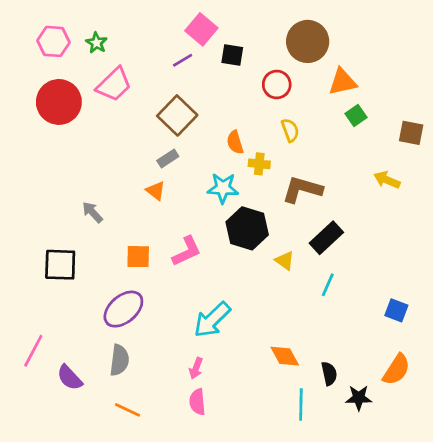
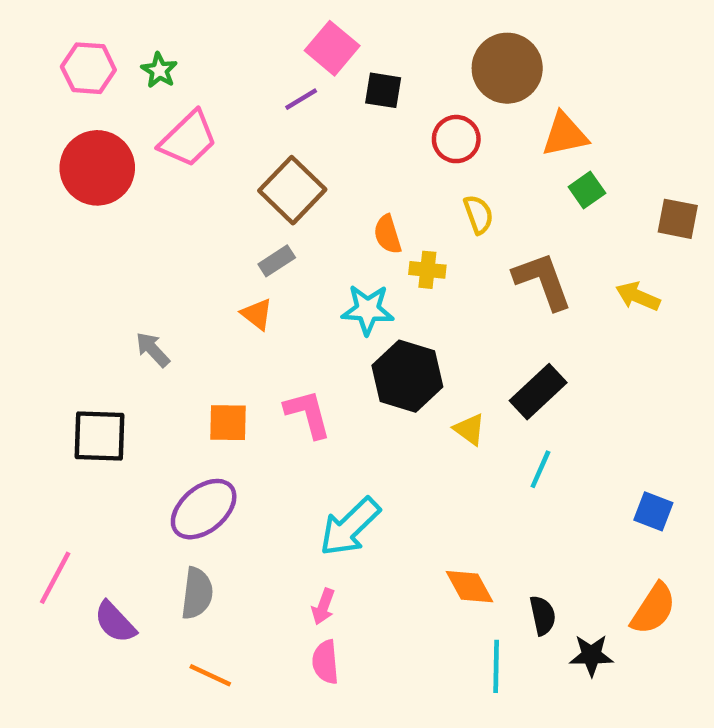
brown L-shape: (302, 189) -> (543, 281), moved, turned 54
pink L-shape: (187, 251) -> (308, 414), turned -80

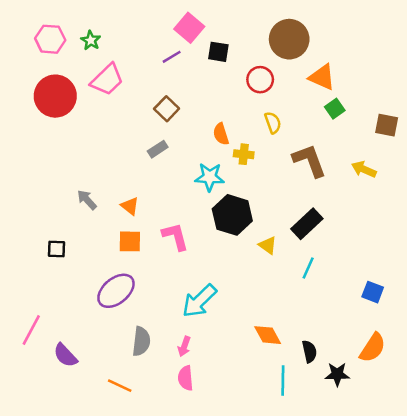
orange triangle: (565, 135) -> (322, 77), turned 36
brown square: (292, 190) -> (167, 109), size x0.7
orange triangle: (257, 314) -> (130, 206), moved
black square: (99, 436) -> (57, 249), size x0.6
gray semicircle: (197, 593) -> (141, 341), moved

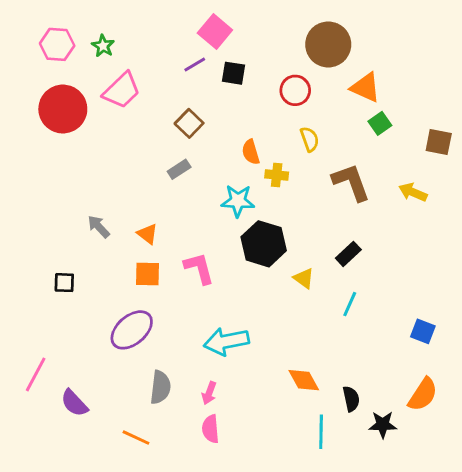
black square: (218, 52) -> (234, 73), moved
black rectangle: (307, 224) -> (348, 254), size x0.7
cyan arrow: (199, 301) -> (226, 341), turned 33

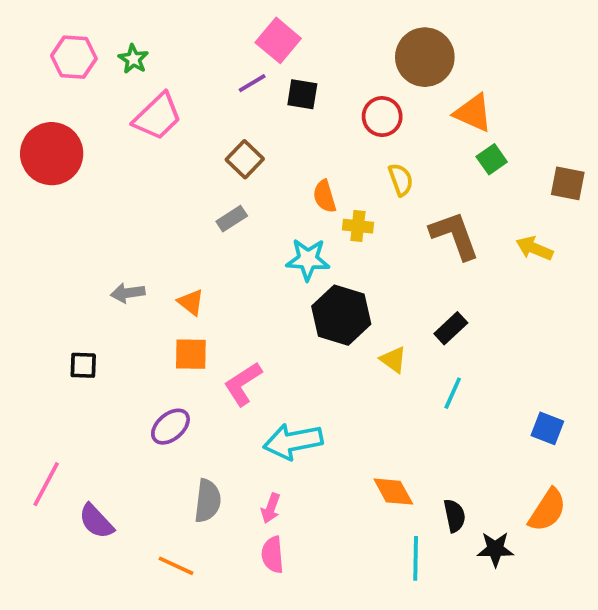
red circle: (63, 109) -> (52, 154), moved
gray arrow: (99, 227) -> (128, 293), turned -55
pink L-shape: (199, 268) -> (243, 384), moved, turned -108
purple ellipse: (132, 330) -> (170, 427), size x0.7

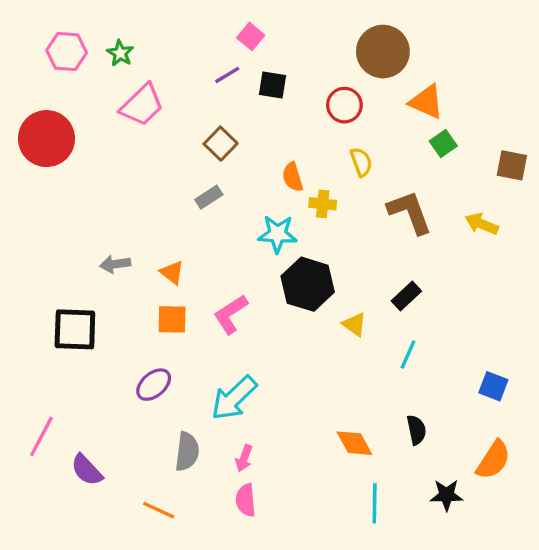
pink square: (278, 40) -> (251, 36), size x0.7
black square: (83, 365) -> (75, 329), size x1.8
pink L-shape: (243, 384) -> (231, 314), moved
cyan arrow: (293, 441) -> (234, 398), moved, turned -33
black semicircle: (455, 516) -> (416, 430), moved

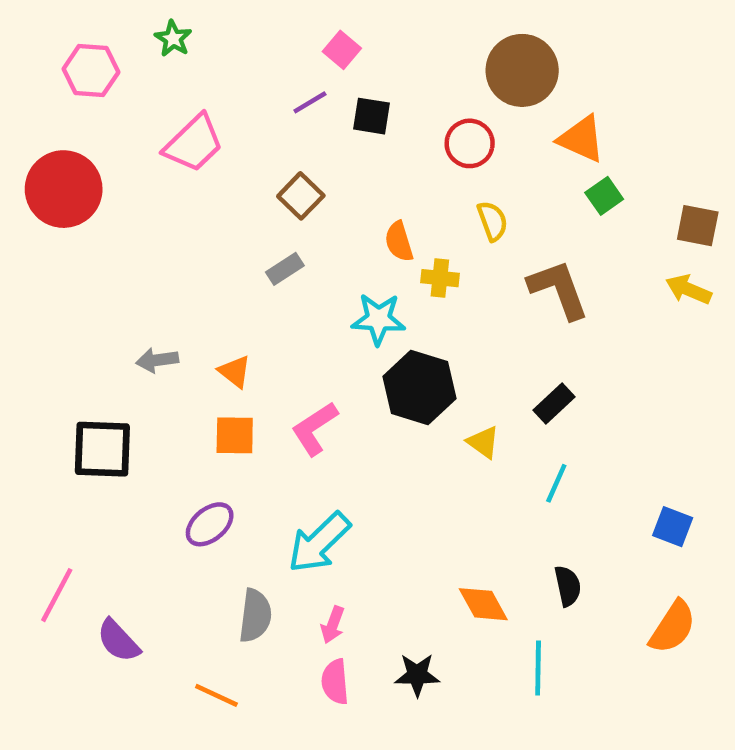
green star: (120, 53) -> (173, 39), moved
yellow arrow: (482, 224) -> (689, 289), moved
black star: (447, 495) -> (417, 675), moved
cyan line: (375, 503) -> (538, 668), moved

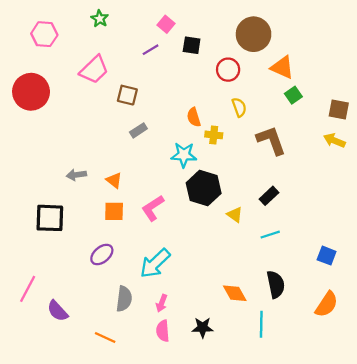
green star: (173, 39) -> (100, 19), moved
black square: (372, 116) -> (192, 45), moved
brown square: (301, 196) -> (127, 95), moved, turned -30
cyan line: (556, 483) -> (270, 235), turned 48
black semicircle: (568, 586) -> (276, 284), size x1.4

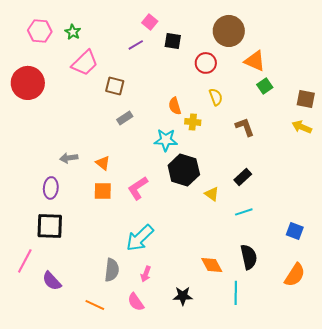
green star: (100, 19) -> (73, 32), moved
brown L-shape: (271, 140) -> (245, 127), size x0.7
black square: (50, 218) -> (50, 226), moved
purple ellipse: (102, 254) -> (51, 188), moved, turned -45
pink semicircle: (163, 331) -> (136, 302), moved, turned -30

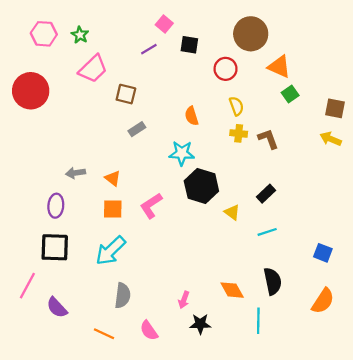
yellow cross: (193, 122) -> (239, 133), moved
cyan arrow: (140, 238) -> (111, 251), moved
pink arrow: (146, 274) -> (184, 300), moved

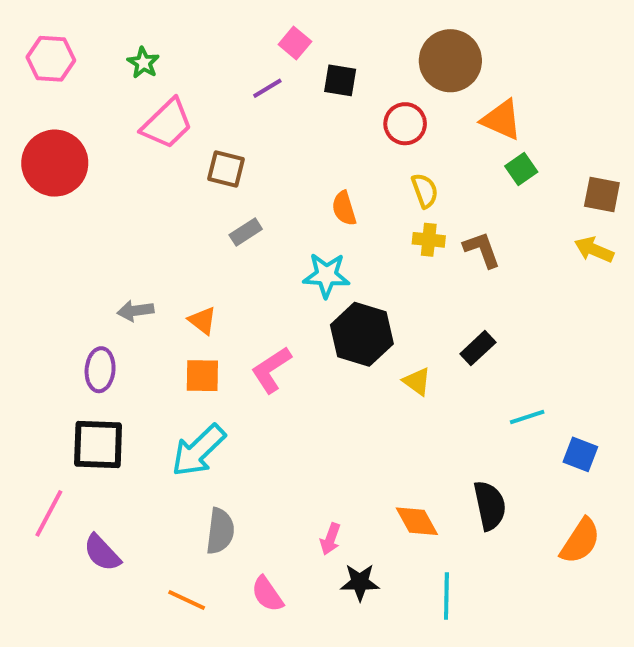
pink hexagon: (44, 34) -> (51, 59), moved
cyan line: (267, 232) -> (527, 417), moved
cyan line: (258, 321) -> (446, 596), moved

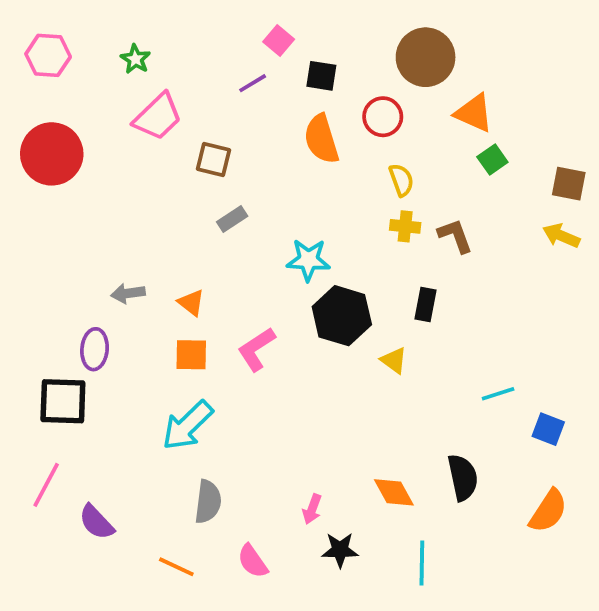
orange semicircle: (344, 208) -> (321, 139), moved, size x1.5
black rectangle: (478, 348) -> (426, 305), moved, turned -36
black square: (98, 444) -> (63, 401), moved

